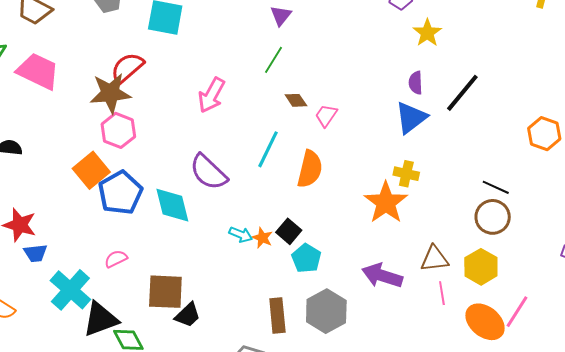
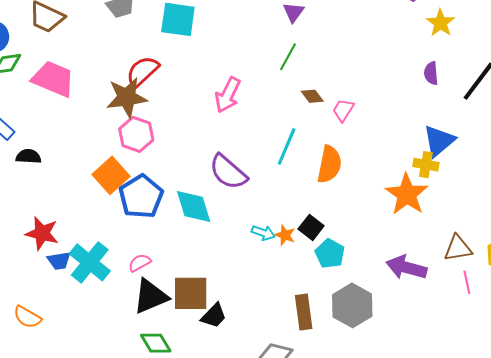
blue triangle: (411, 118) -> (439, 141), moved
cyan cross: (70, 290) -> (90, 262), moved
black triangle: (100, 319) -> (151, 296), moved

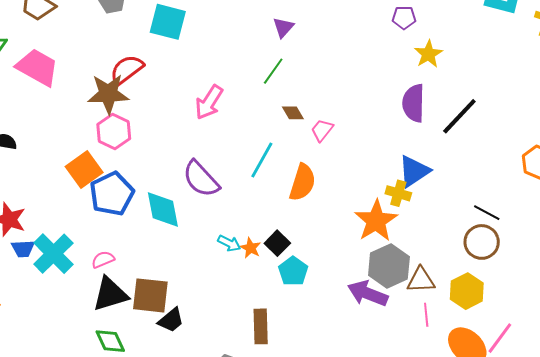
purple semicircle: (431, 73) -> (414, 103), size x1.6
gray hexagon: (352, 305) -> (389, 266), moved

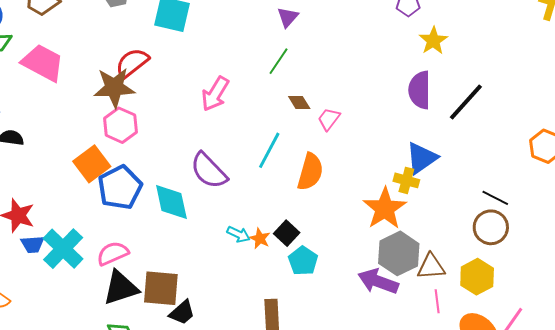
pink semicircle: (103, 259) -> (113, 253), size x1.4

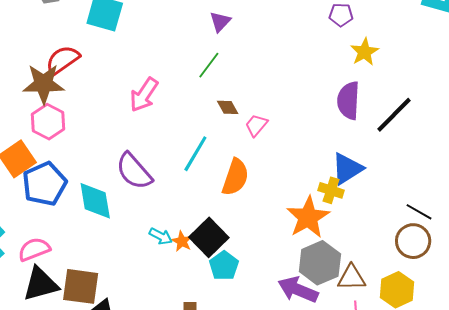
black square: (287, 233) -> (209, 237), size x1.5

